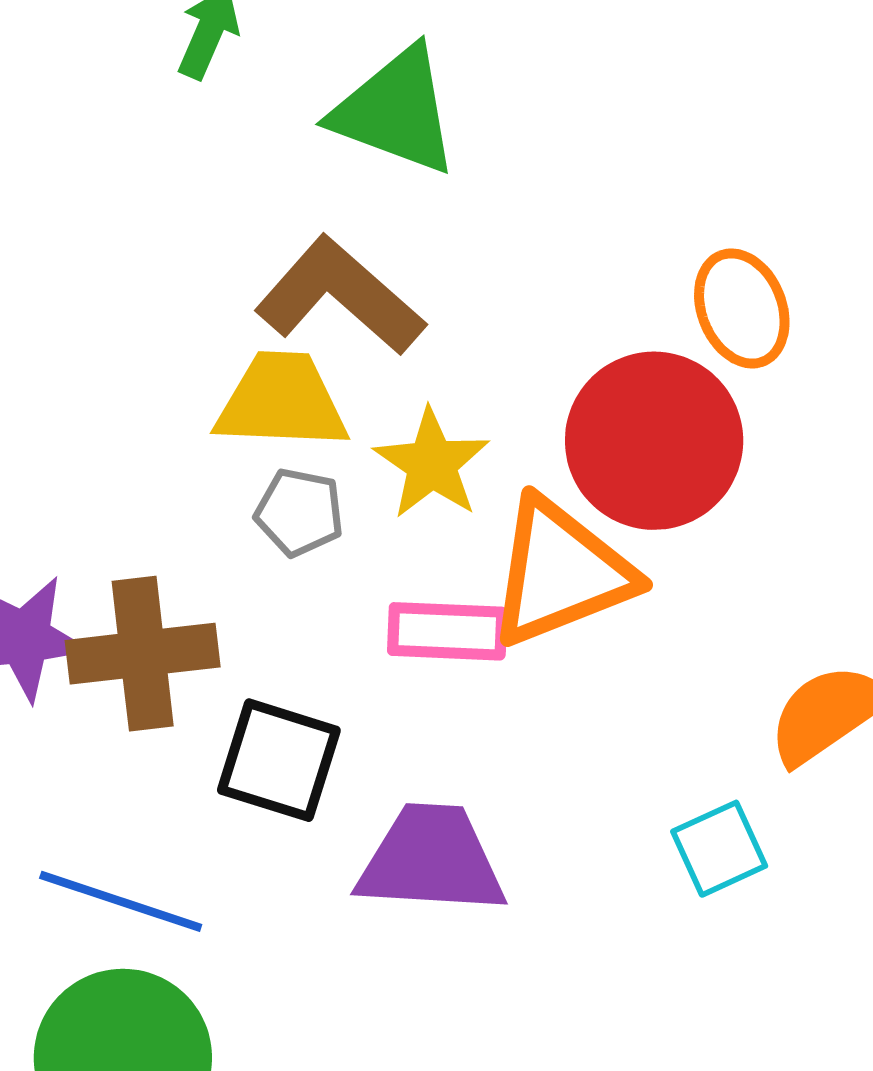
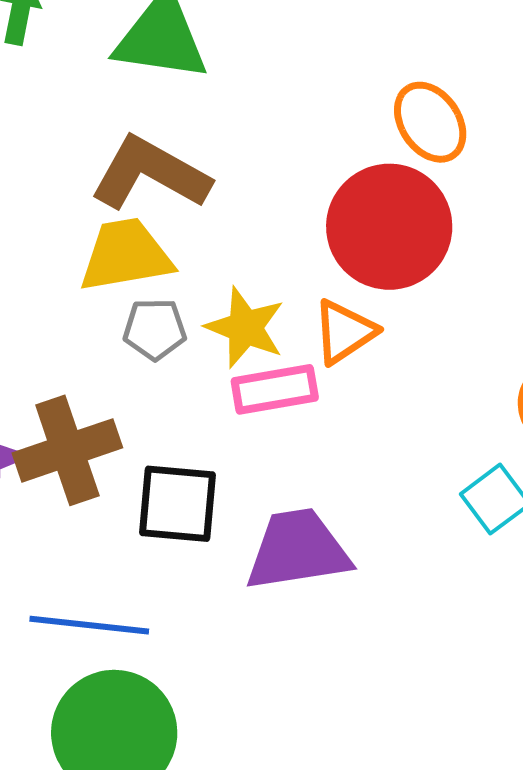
yellow star: (432, 464) -> (245, 328), moved
orange triangle: (561, 572) -> (344, 332), size x0.6

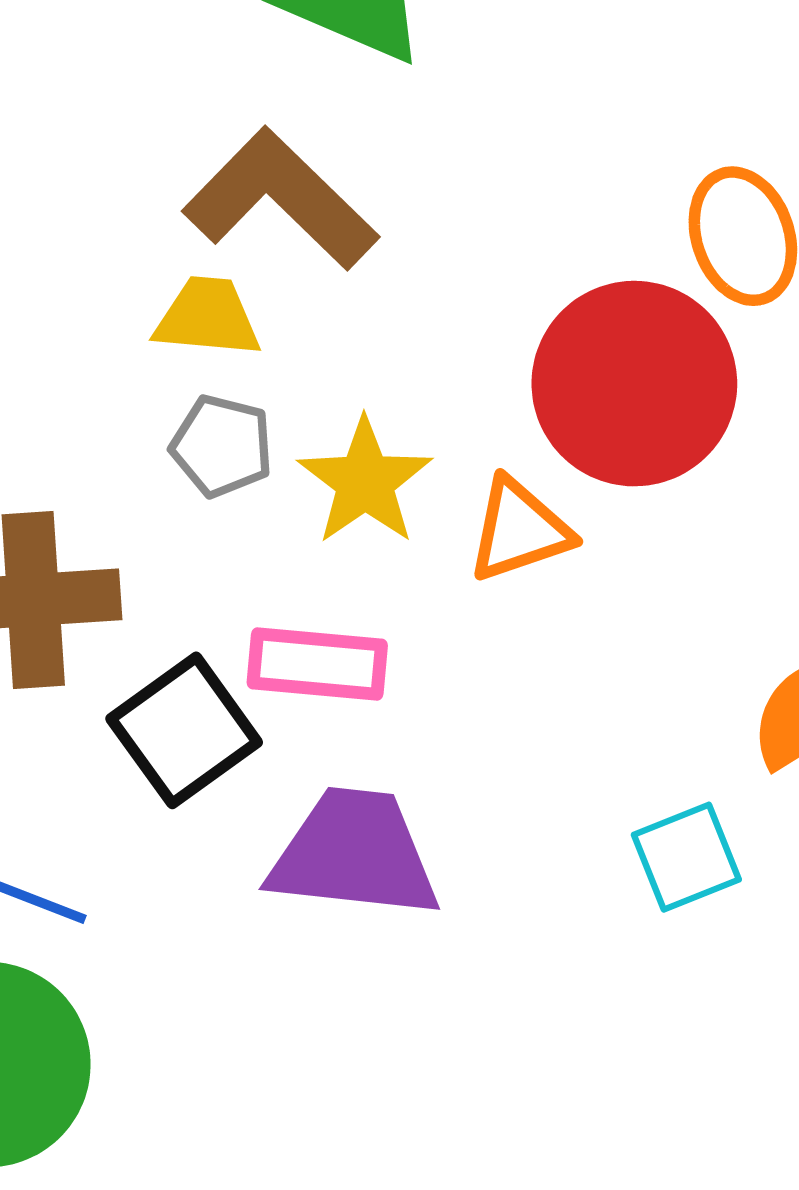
yellow trapezoid: (126, 255) -> (207, 317), size x0.7
pink rectangle: (275, 389) -> (317, 664), moved
black square: (178, 504) -> (184, 730), turned 34

